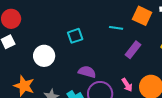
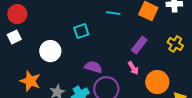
cyan line: (116, 28) -> (113, 13), moved
pink arrow: (127, 85) -> (133, 68), moved

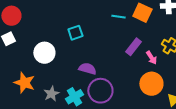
cyan line: (113, 13) -> (118, 17), moved
pink arrow: (133, 68) -> (151, 58), moved

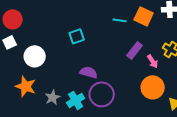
white circle: (44, 53) -> (35, 56), moved

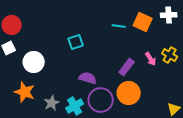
purple rectangle: (135, 50) -> (127, 67), moved
pink arrow: (153, 61) -> (151, 59), moved
orange circle: (153, 87) -> (129, 93), moved

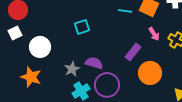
pink arrow: (151, 59) -> (154, 34), moved
orange circle: (129, 93) -> (150, 73), moved
gray star: (52, 103) -> (72, 69), moved

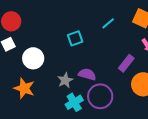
cyan line: (125, 11) -> (108, 23), moved, turned -48

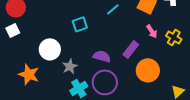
white circle: (33, 58) -> (50, 49), moved
purple semicircle: (87, 74) -> (102, 56), moved

